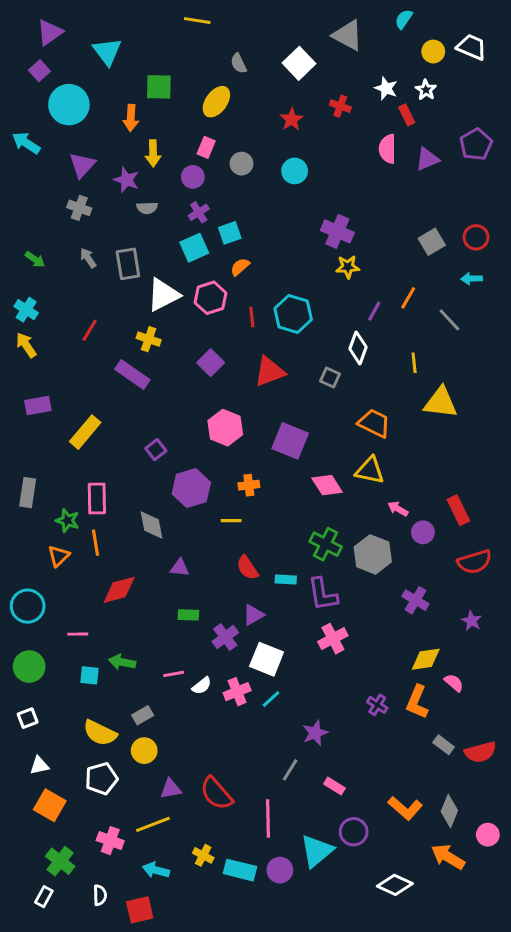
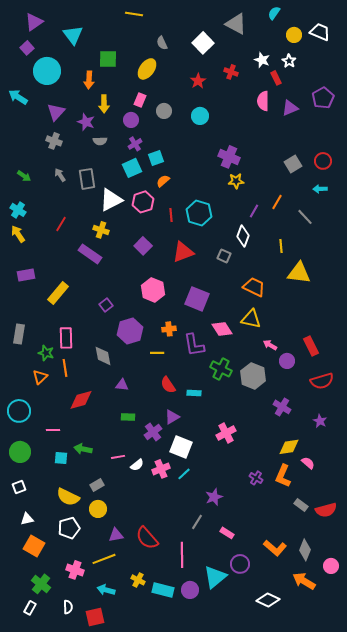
purple L-shape: (323, 594) -> (194, 345), moved

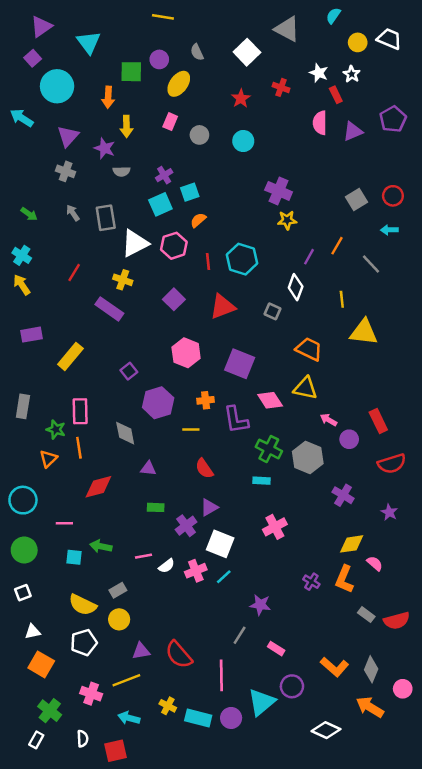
purple circle: (131, 120) -> (159, 59), moved
cyan rectangle: (194, 393) -> (262, 481), moved
purple star: (214, 497) -> (260, 605), turned 30

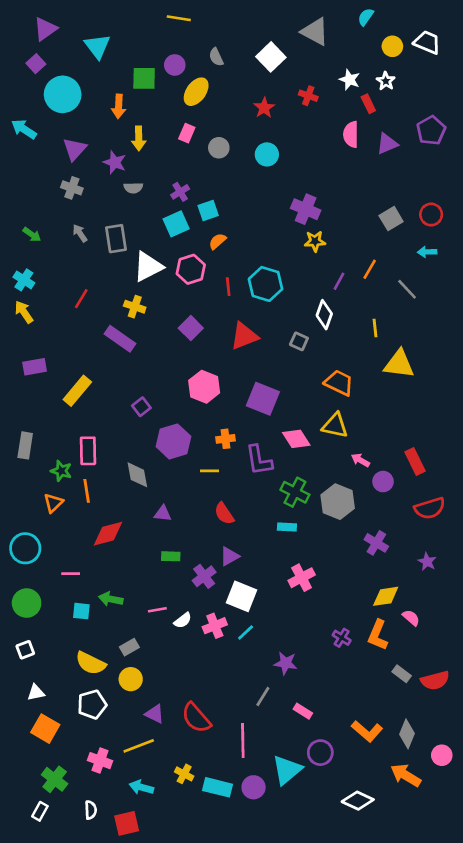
purple triangle: (141, 651) -> (155, 714), turned 36

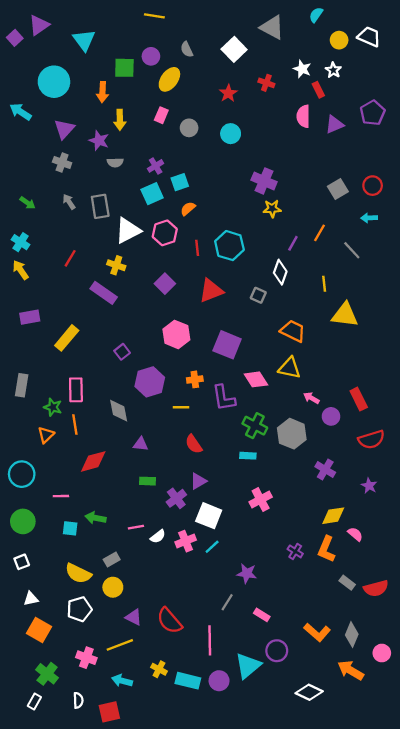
purple square: (36, 64) -> (15, 38), moved

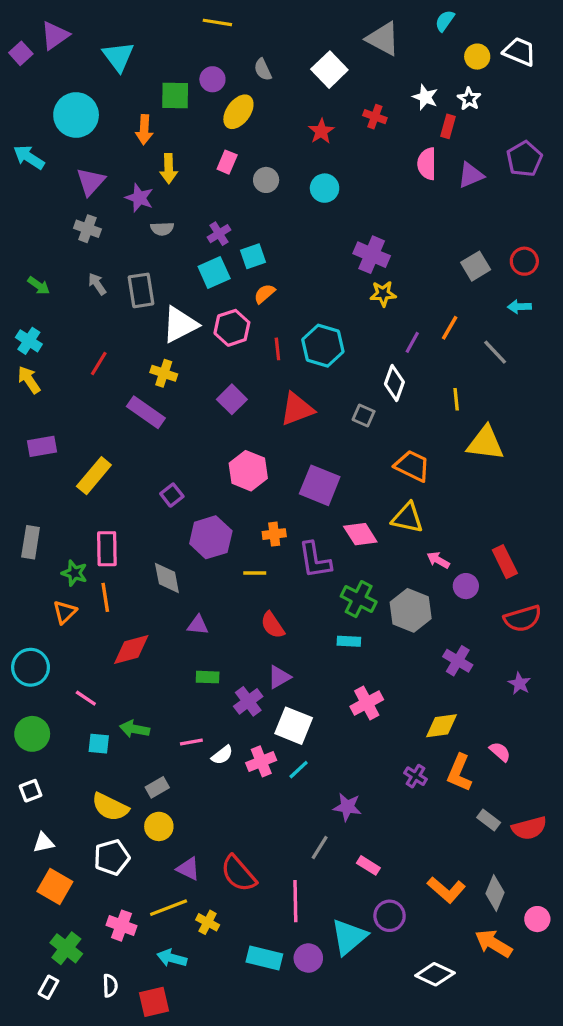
red rectangle: (318, 90) -> (448, 126), turned 42
pink line: (61, 496) -> (86, 698), turned 35
yellow diamond: (333, 516) -> (441, 726), moved
yellow cross: (159, 669) -> (208, 922), moved

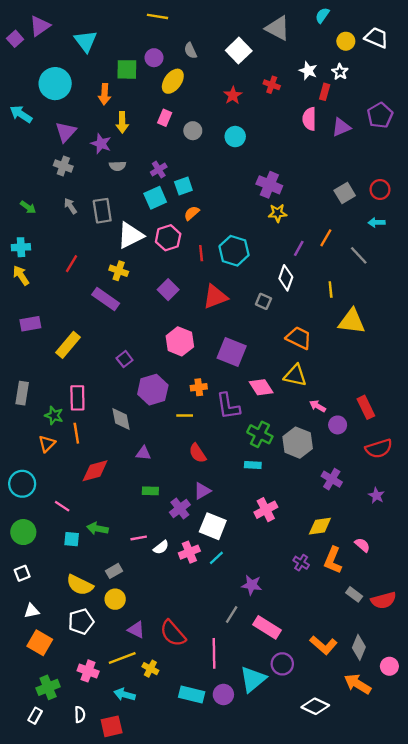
cyan cross: (29, 341) -> (21, 247), turned -36
pink rectangle: (368, 865) -> (267, 627), size x1.6
green cross: (66, 948) -> (48, 687), turned 30

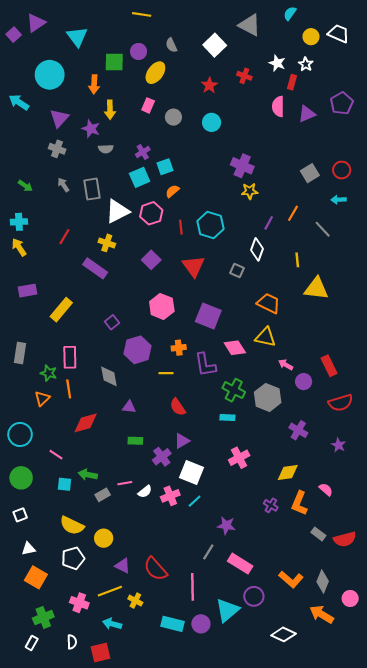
red triangle: (215, 297) -> (194, 266), turned -45
gray rectangle: (114, 571) -> (103, 495), moved

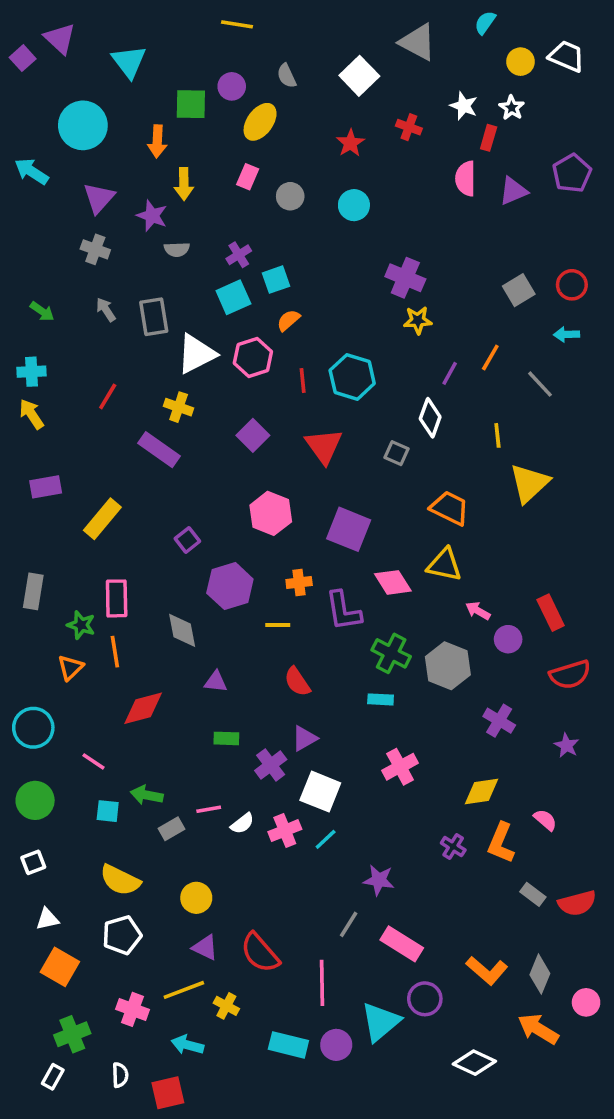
purple triangle: (36, 23) -> (60, 39), turned -42
yellow triangle: (316, 288) -> (529, 483), turned -50
yellow circle: (104, 538) -> (196, 898), moved

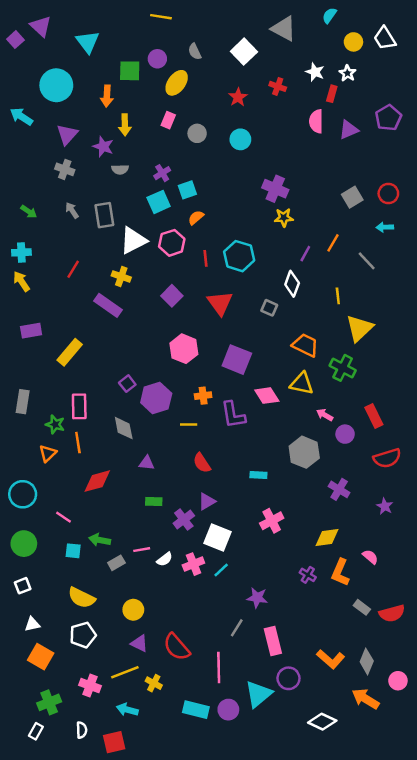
white trapezoid: (567, 56) -> (385, 38), turned -145
purple square: (187, 540) -> (127, 384), moved
green cross: (391, 653) -> (343, 368), moved
pink rectangle: (402, 944) -> (273, 641), turned 44

